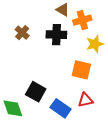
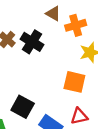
black cross: (56, 35) -> (32, 42), moved, turned 30

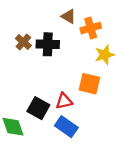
black cross: (32, 42) -> (48, 44), turned -30
red triangle: (79, 116) -> (64, 101), moved

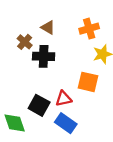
brown triangle: (69, 16) -> (48, 27), moved
black cross: (48, 44) -> (44, 56), moved

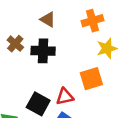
brown cross: (25, 42) -> (15, 44), moved
orange square: (88, 82) -> (91, 79), turned -30

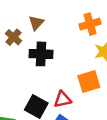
brown triangle: (48, 19) -> (36, 23), moved, turned 42
brown cross: (15, 44) -> (13, 37), moved

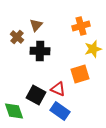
red triangle: (63, 99) -> (58, 89), turned 35

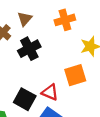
orange cross: (81, 26) -> (65, 20), moved
black cross: (40, 51) -> (29, 49), turned -30

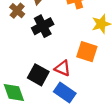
orange square: (75, 75) -> (87, 52), turned 35

